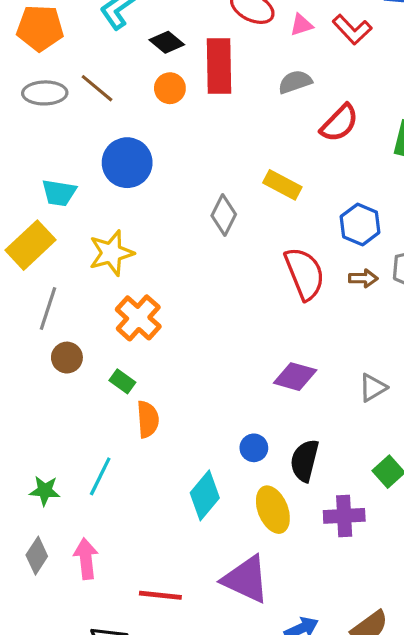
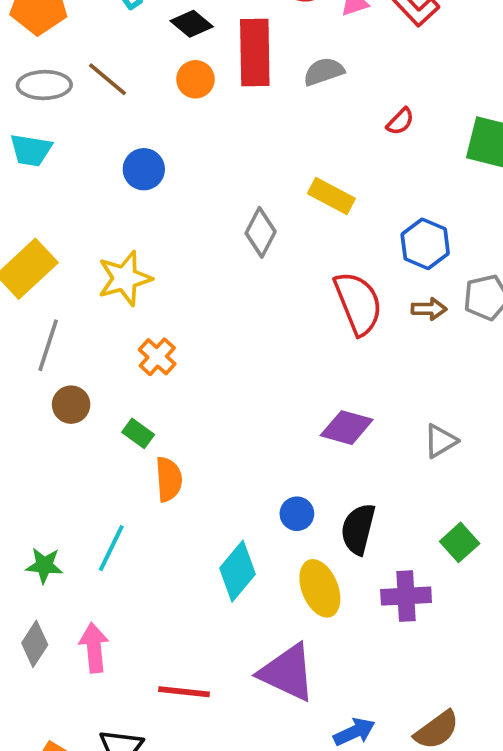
gray semicircle: (295, 82) -> (324, 72), moved
red semicircle: (339, 123) -> (400, 121), size x0.6
blue circle: (127, 163) -> (144, 169), size x0.7
cyan trapezoid: (59, 193) -> (31, 150), moved
orange cross: (138, 318) -> (157, 357), size x0.7

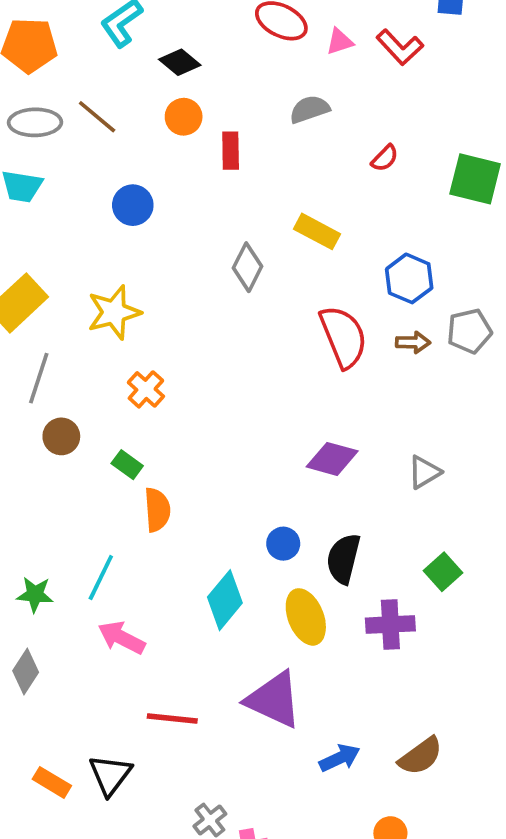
red rectangle: (255, 52) -> (231, 151), moved, size x0.6
pink arrow: (94, 648) -> (121, 638), moved, turned -57

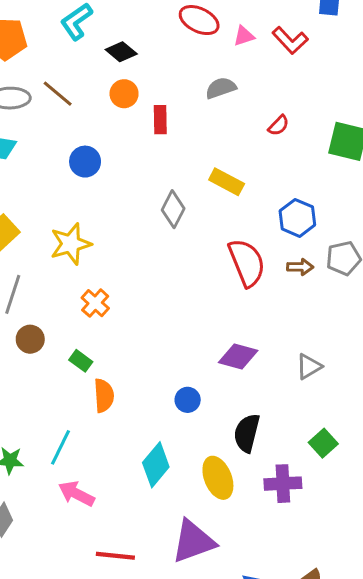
blue circle: (283, 544) -> (188, 400), moved
purple triangle: (274, 700) -> (193, 541), turned -45

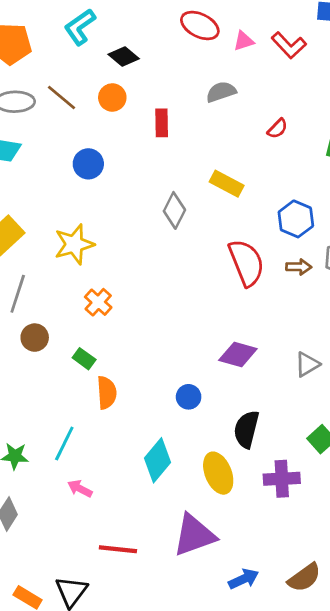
orange circle: (124, 94) -> (112, 97), moved
pink arrow: (76, 494) -> (80, 489), size x0.7

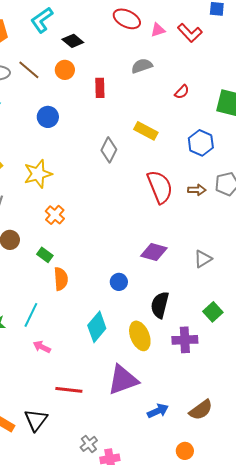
blue hexagon: (296, 219) -> (201, 143), moved

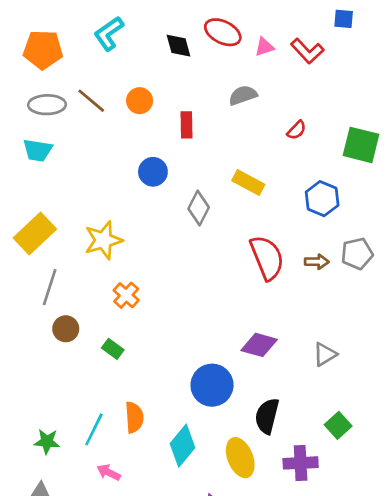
black diamond: (73, 41) -> (178, 46), moved, turned 35
blue circle: (48, 117) -> (153, 172), moved
orange semicircle: (61, 279) -> (134, 417), moved
blue circle: (119, 282) -> (212, 385), size x1.8

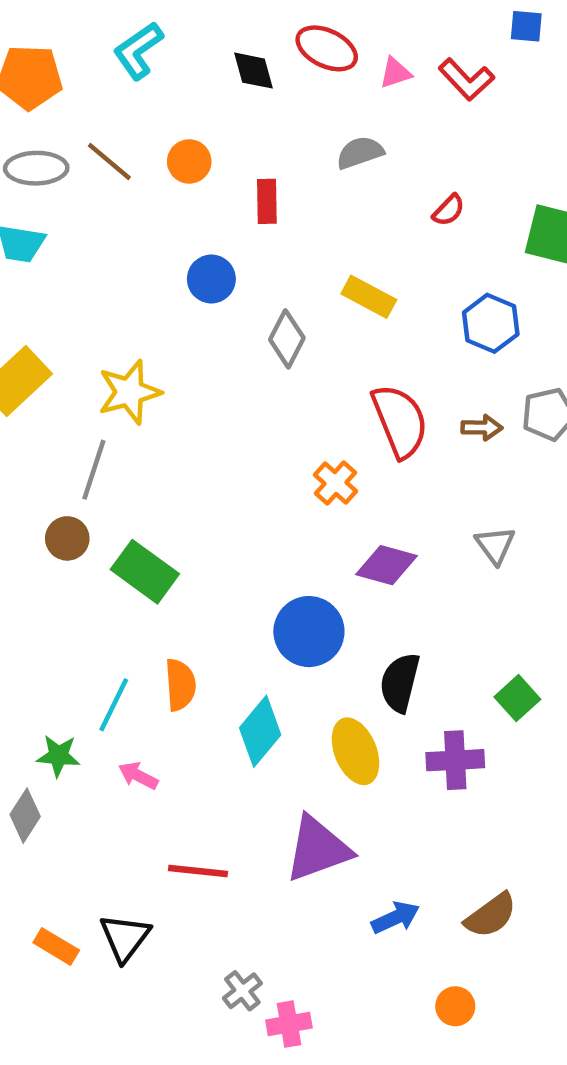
gray line: (50, 287) -> (94, 470), moved
orange cross: (126, 295) -> (336, 483), moved
green rectangle: (113, 349) -> (145, 572), size x1.8
gray triangle: (325, 354) -> (495, 545), moved, turned -35
green star: (47, 442) -> (58, 756), moved

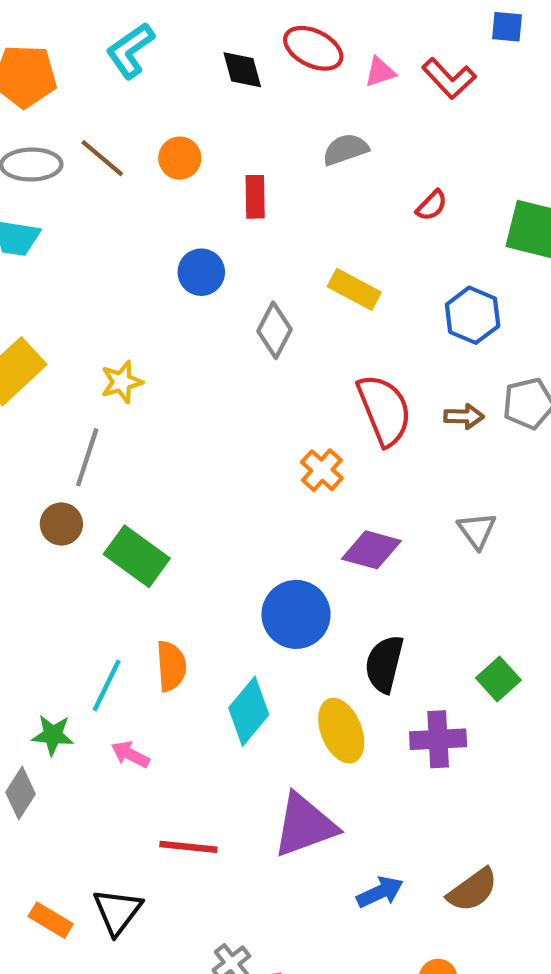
yellow star: (129, 392) -> (122, 382), size x0.7

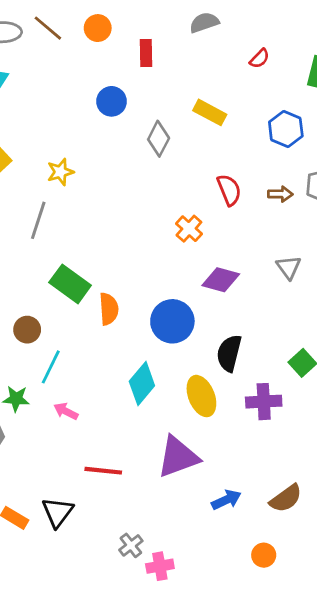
red semicircle: (384, 410) -> (229, 190), size x0.7
brown circle: (61, 524) -> (27, 330), moved
orange semicircle: (171, 666) -> (109, 309), moved

